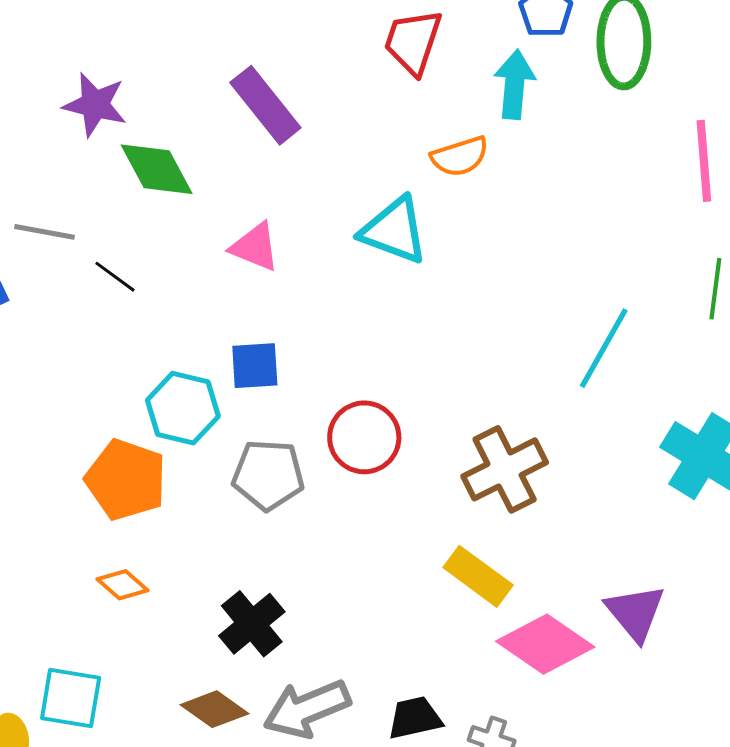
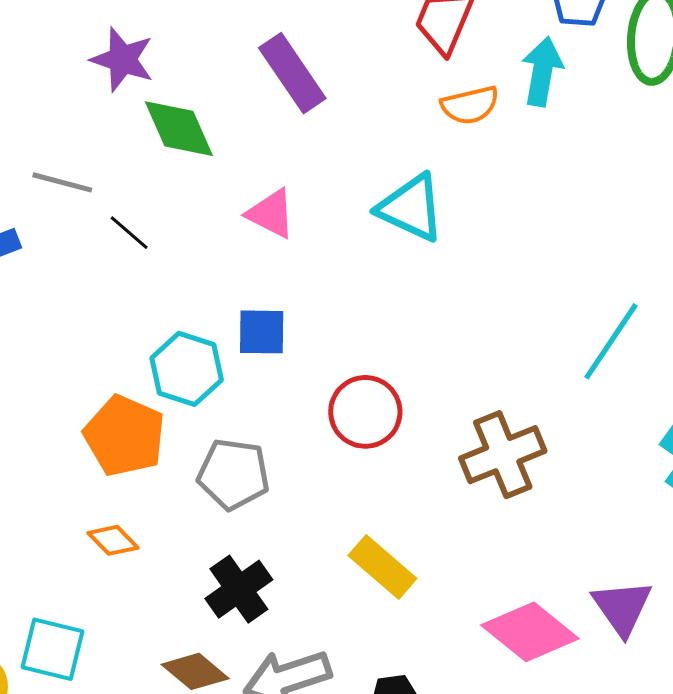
orange semicircle: (460, 157) -> (470, 105), moved
gray pentagon: (268, 475) -> (233, 474), moved
yellow rectangle: (478, 576) -> (382, 567), moved

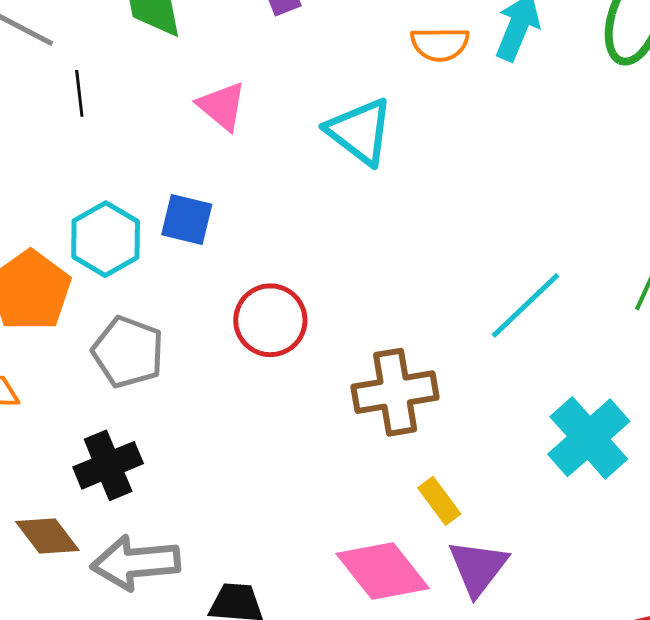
black line: (129, 233) -> (79, 93), turned 30
yellow rectangle: (382, 567) -> (439, 501), moved, size x0.7

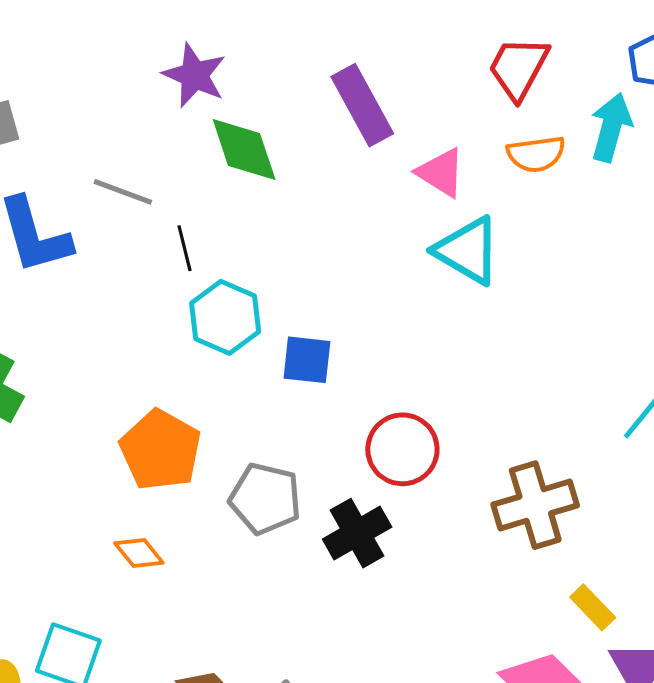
pink triangle: (222, 106) -> (441, 173), moved
cyan hexagon: (106, 239) -> (225, 317), moved
black cross: (108, 465) -> (357, 533), moved

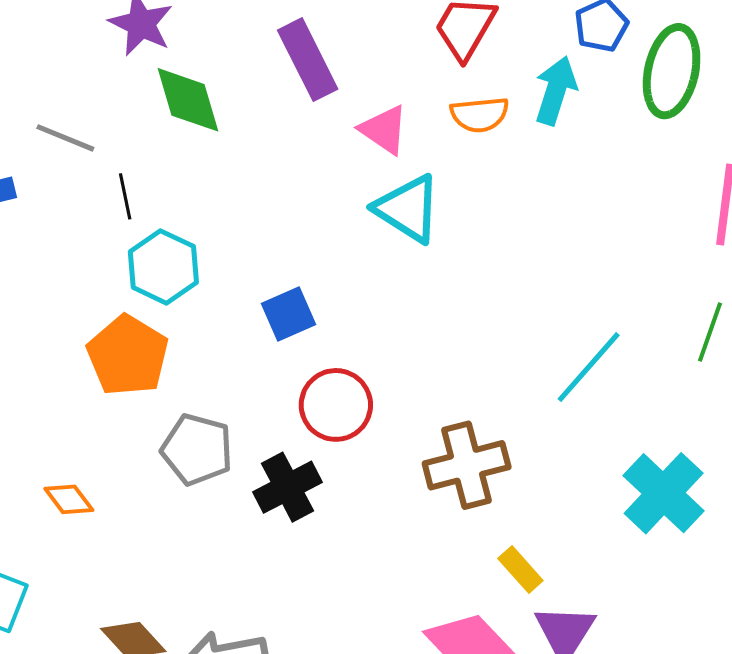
blue square: (307, 360) -> (288, 314), moved, turned -32
orange pentagon: (160, 450) -> (128, 356), moved

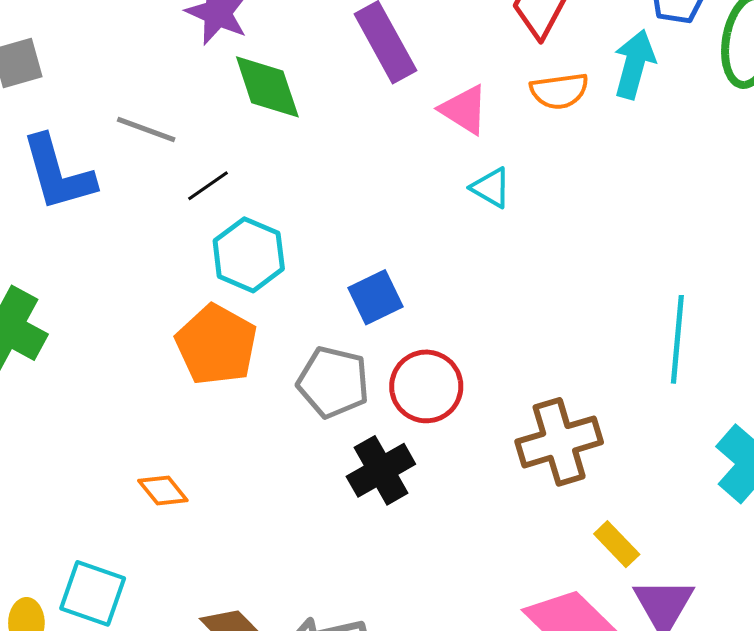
black line: (125, 196) -> (208, 186), turned 69
cyan triangle: (408, 209) -> (491, 188), size x0.6
cyan line: (589, 367) -> (677, 339), turned -34
gray pentagon: (197, 449) -> (333, 382), moved

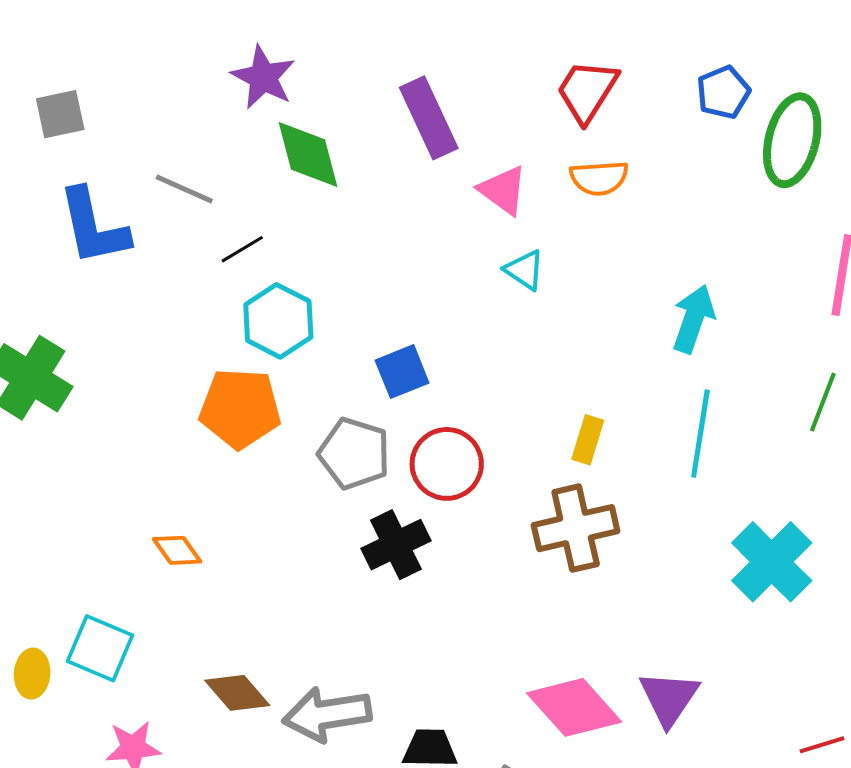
cyan arrow: (634, 64) -> (693, 319), moved
orange pentagon: (216, 345) -> (240, 408), turned -30
yellow rectangle: (617, 544) -> (588, 440), moved, turned 57

